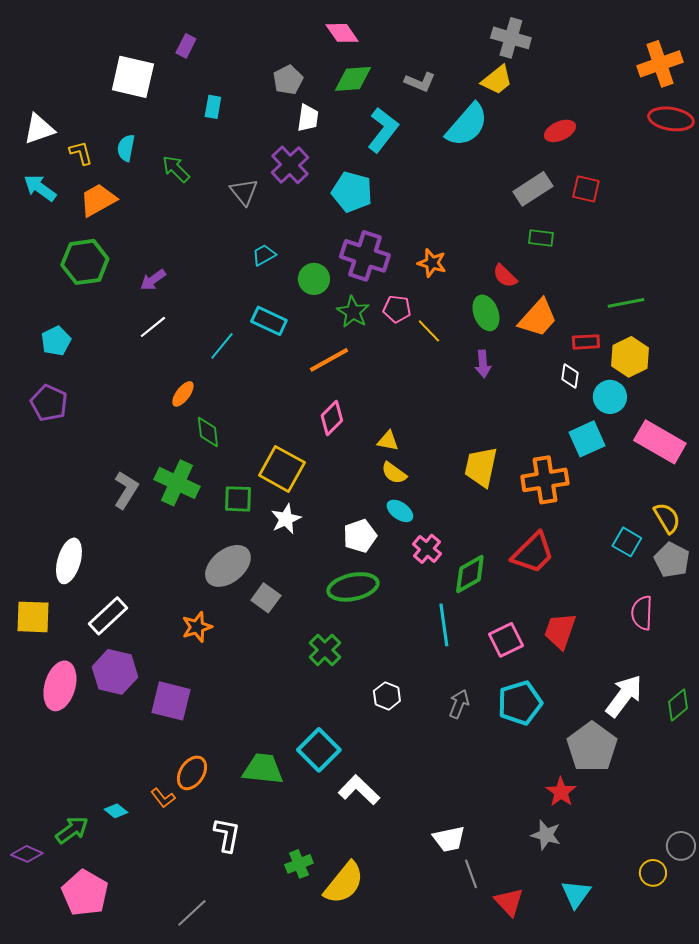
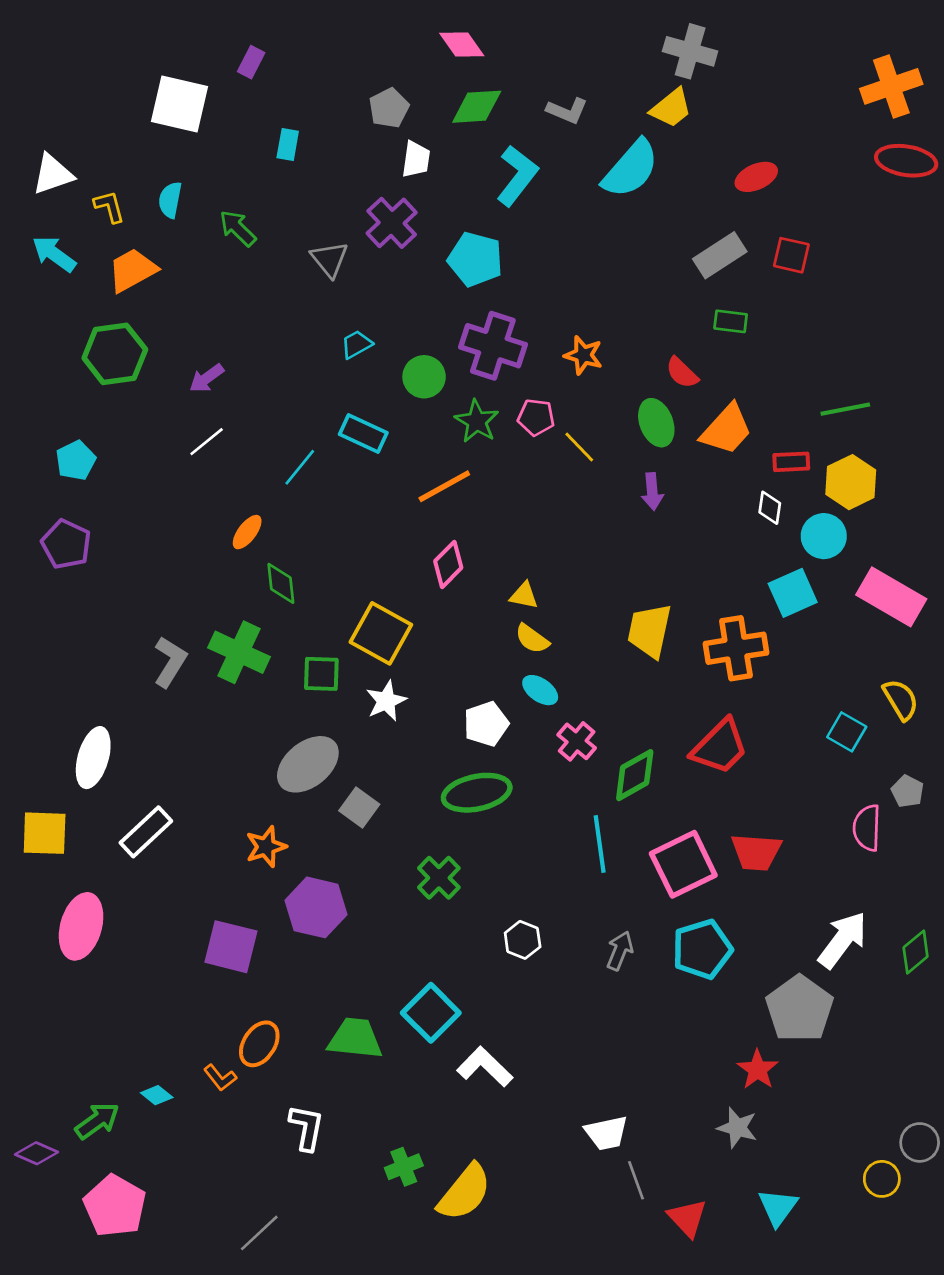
gray pentagon: (672, 560) -> (907, 791), moved, size x0.7
red trapezoid: (560, 631) -> (756, 852), turned -105
pink square: (506, 640) -> (683, 864), size x1.4
purple hexagon: (115, 672) -> (316, 907), moved

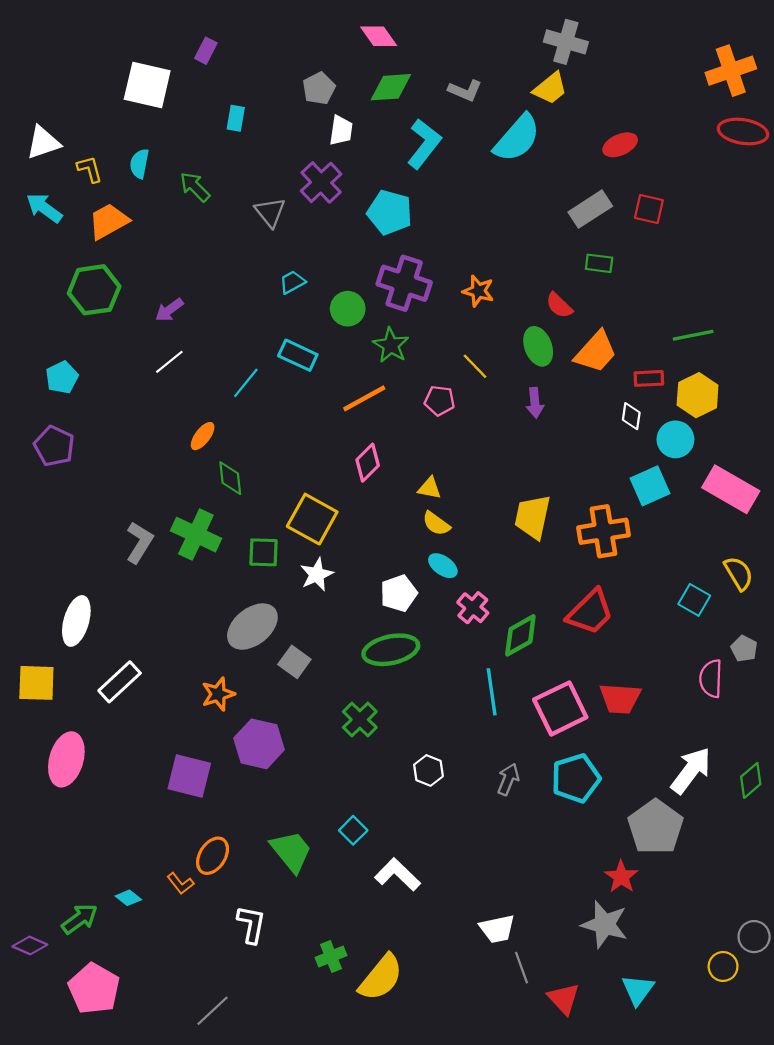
pink pentagon: (536, 417) -> (440, 401), moved
cyan square: (431, 1013) -> (353, 830), size x0.6
green trapezoid: (355, 1038) -> (291, 851), turned 45
gray star: (737, 1128) -> (605, 924), size x1.4

